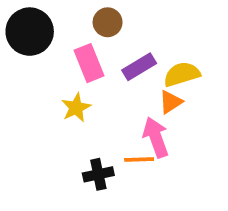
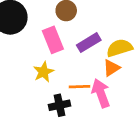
orange line: (139, 160) -> (79, 87), moved
black cross: (98, 174) -> (60, 105), moved

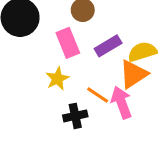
orange triangle: (111, 68) -> (133, 74), size x1.5
orange line: (79, 87) -> (98, 95), turned 36

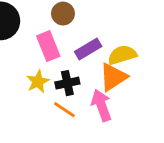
orange line: (98, 95) -> (64, 110), moved
black cross: (75, 116) -> (67, 83), moved

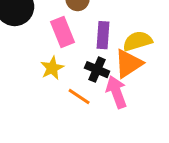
purple rectangle: (88, 49) -> (103, 35), turned -55
black cross: (67, 83) -> (97, 70), moved, turned 35

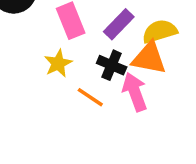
purple rectangle: (103, 35) -> (119, 24), turned 40
orange triangle: (128, 64) -> (149, 58), turned 44

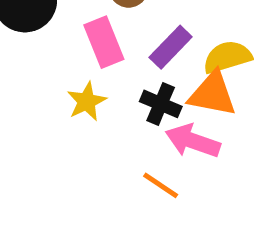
pink arrow: (135, 92) -> (193, 141), turned -51
orange line: (90, 97) -> (161, 185), moved

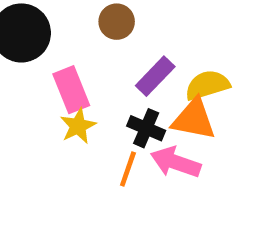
pink rectangle: (104, 42) -> (71, 90), moved
orange line: (161, 185) -> (128, 169), moved, turned 75

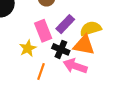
pink rectangle: (71, 90) -> (43, 31), moved
orange line: (128, 169) -> (41, 71), moved

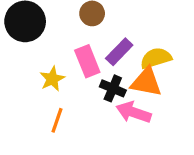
yellow star: (28, 48) -> (52, 79), moved
orange line: (41, 71) -> (57, 120), moved

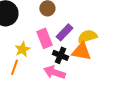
pink arrow: (134, 112) -> (54, 72), moved
orange line: (57, 120) -> (14, 67), moved

